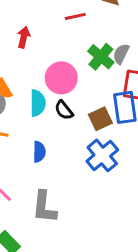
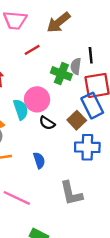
cyan semicircle: (38, 103) -> (21, 109), moved
blue cross: (102, 155) -> (87, 147), turned -30
gray L-shape: (44, 207) -> (71, 193), moved

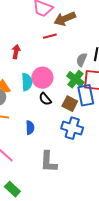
brown arrow: (59, 22) -> (65, 19), moved
green cross: (61, 74) -> (75, 79), moved
brown square: (77, 120) -> (70, 104), turned -35

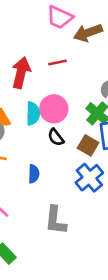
red line: (50, 36) -> (57, 62), moved
red arrow: (16, 52) -> (21, 73), size x1.6
blue cross: (72, 128) -> (89, 178), turned 30

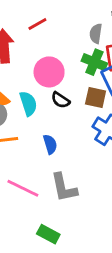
cyan semicircle: (33, 113) -> (28, 104), moved
gray L-shape: (55, 220) -> (64, 188), moved

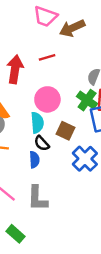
brown square: (96, 98) -> (65, 131), moved
black semicircle: (60, 100) -> (42, 143), moved
cyan semicircle: (28, 104) -> (37, 123), moved

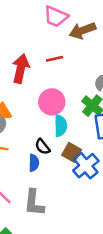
cyan semicircle: (37, 123) -> (61, 126), moved
brown square: (65, 131) -> (72, 152), moved

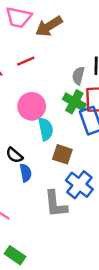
black semicircle: (43, 147) -> (14, 155), moved
blue cross: (86, 166) -> (79, 185), moved
gray L-shape: (34, 203) -> (56, 204), moved

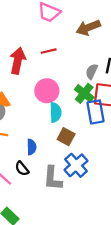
brown arrow: (49, 26) -> (88, 28), moved
black semicircle: (14, 155) -> (22, 169), moved

